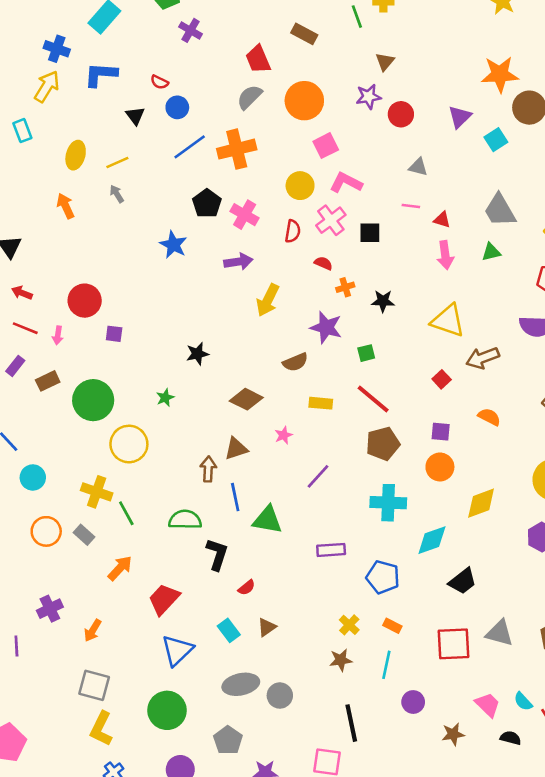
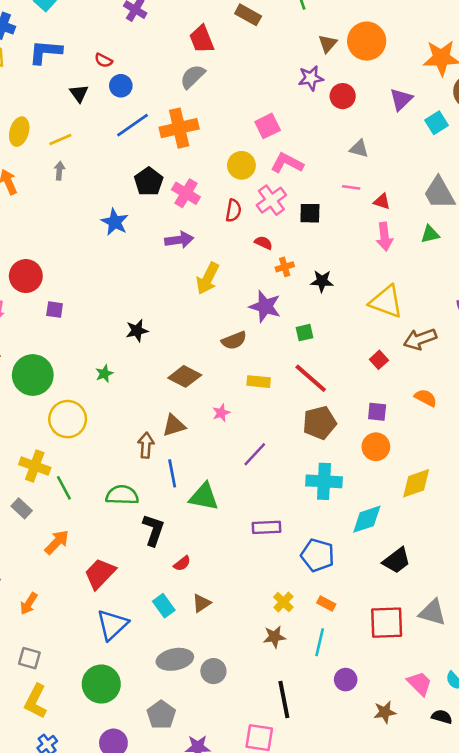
orange circle: (304, 101) -> (367, 41), moved
gray arrow: (117, 194) -> (59, 171), turned 36
gray square: (94, 685) -> (29, 658), size x0.7

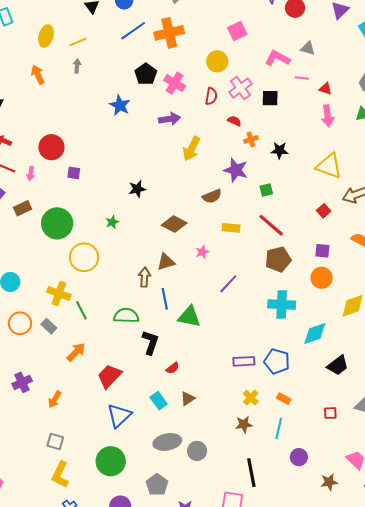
pink L-shape: (287, 163) -> (277, 58), moved
purple rectangle: (267, 527) -> (244, 361), moved
red square: (387, 623) -> (330, 413), size x0.5

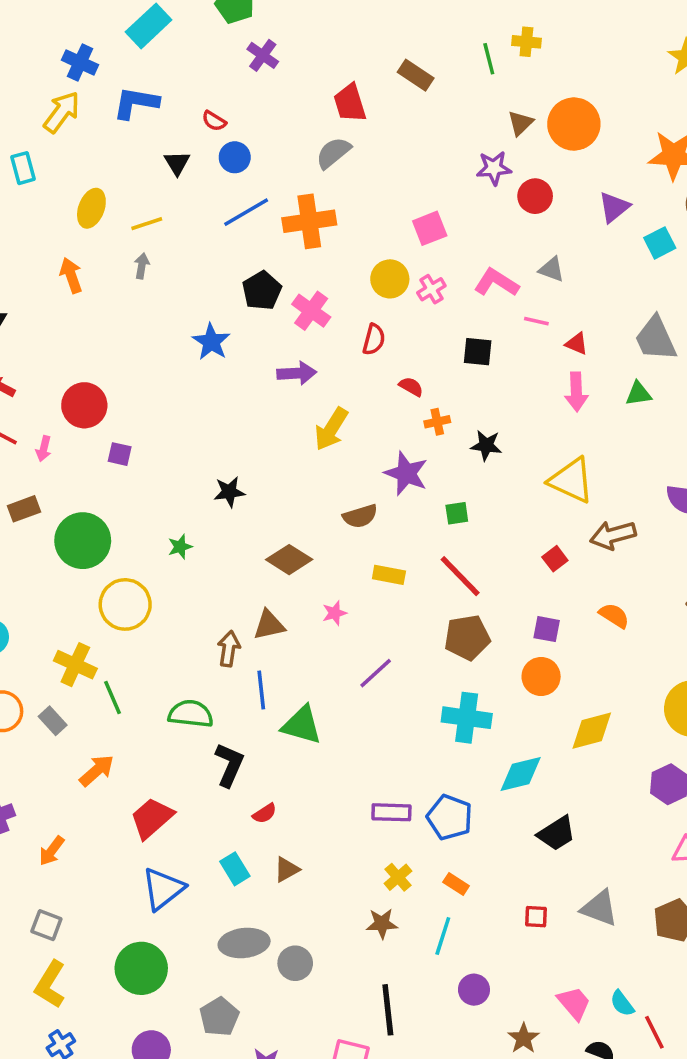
pink cross: (240, 88) -> (431, 289), moved, size x0.7
brown star: (329, 482) -> (524, 1038), turned -30

